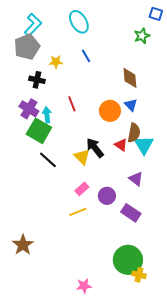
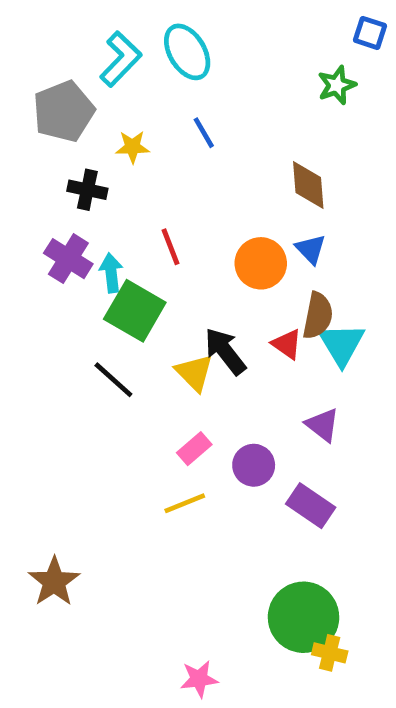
cyan L-shape: (33, 25) -> (121, 59), moved
green square: (39, 131) -> (135, 311), moved

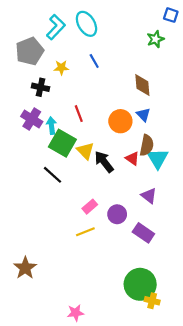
yellow triangle: (194, 373) -> (85, 151), moved
pink star: (199, 679) -> (76, 313), moved

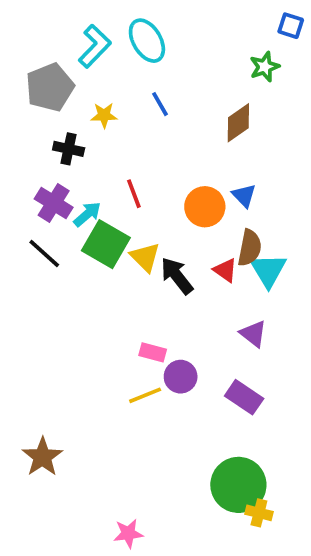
brown diamond: (142, 85) -> (238, 123), moved, turned 60
cyan arrow: (51, 126) -> (87, 214), turned 56
black line: (53, 175) -> (44, 253), moved
pink rectangle: (90, 207) -> (153, 352), turned 56
purple circle: (117, 214) -> (181, 377), moved

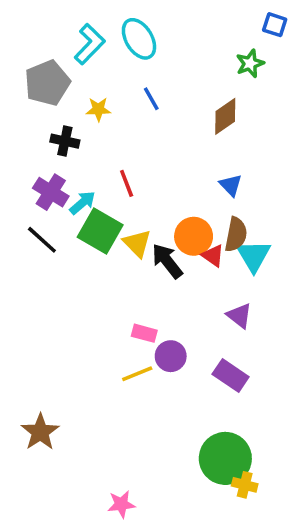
orange circle: (205, 207) -> (194, 236), moved

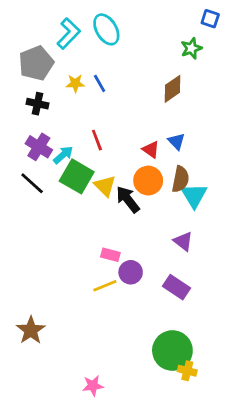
blue line: (151, 99) -> (100, 83), moved
black cross: (65, 141) -> (38, 104), moved
red triangle: (213, 256) -> (151, 150), moved

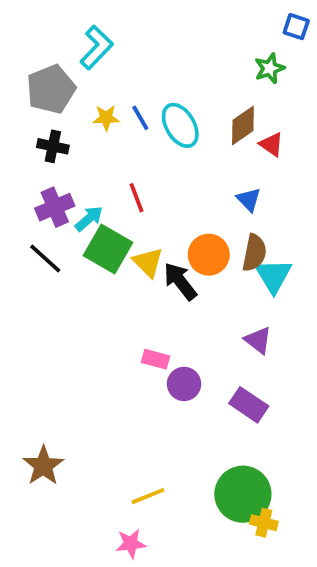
cyan ellipse: (106, 29) -> (180, 125), moved
purple cross: (39, 147) -> (55, 207), turned 35
red triangle: (151, 150) -> (271, 144), moved
yellow line: (105, 286) -> (148, 496), moved

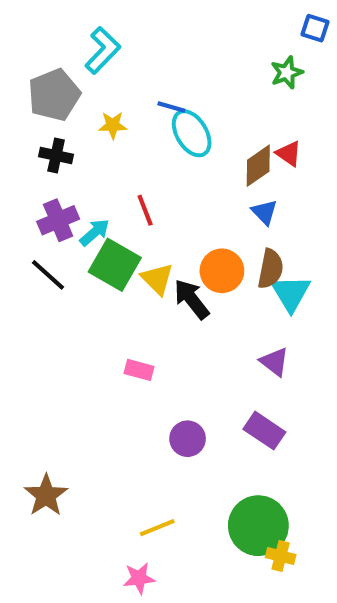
blue line: (140, 118) -> (171, 107), moved, turned -44
brown diamond: (243, 125) -> (258, 166), moved
pink rectangle: (155, 359) -> (139, 370), moved
purple circle: (184, 384) -> (188, 439), moved

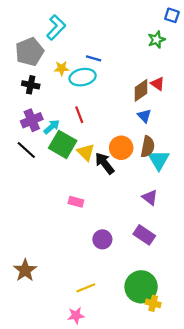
cyan ellipse: (192, 133) -> (83, 77), moved, turned -70

